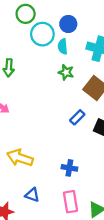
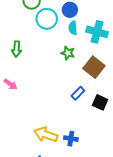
cyan semicircle: (63, 46) -> (73, 28), moved
yellow arrow: (20, 158) -> (46, 135), moved

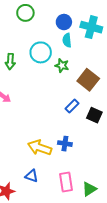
cyan circle: (47, 19) -> (41, 52), moved
cyan cross: (97, 32) -> (91, 27), moved
blue cross: (71, 139) -> (65, 144), moved

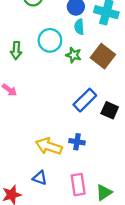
brown square: (88, 80) -> (103, 56), moved
blue rectangle: (72, 106) -> (85, 100), size x1.5

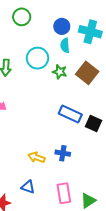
blue rectangle: (85, 100) -> (70, 114), turned 70
yellow arrow: (49, 146) -> (36, 157), size x0.7

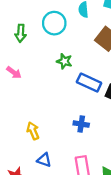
green star: (60, 72) -> (64, 61), moved
yellow arrow: (36, 157) -> (33, 131), moved, turned 49

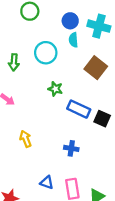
yellow arrow: (33, 131) -> (26, 139), moved
blue triangle: (44, 160) -> (47, 182), moved

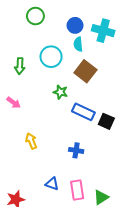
brown square: (96, 68) -> (85, 71), moved

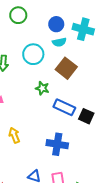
cyan semicircle: (78, 44) -> (59, 42), turned -96
blue cross: (76, 150) -> (57, 144), size x1.5

